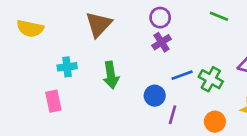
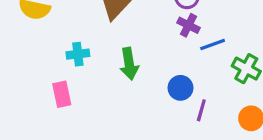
purple cross: (162, 42) -> (189, 25), turned -30
blue line: (182, 75) -> (213, 45), moved

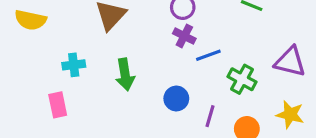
purple line: (201, 110) -> (210, 116), moved

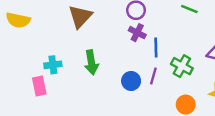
blue line: (208, 55) -> (156, 47), turned -72
cyan cross: (74, 65) -> (53, 65), moved
purple line: (210, 116) -> (153, 76), moved

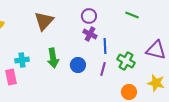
blue circle: (131, 81) -> (78, 65), moved

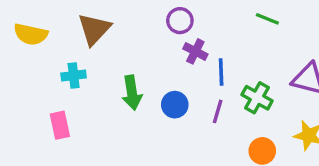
purple circle: (89, 16) -> (180, 21), moved
brown triangle: (44, 21) -> (94, 29), moved
cyan cross: (22, 60) -> (74, 75), moved

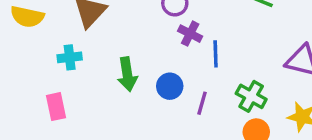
green cross: (257, 98) -> (251, 96), moved
purple line: (218, 111) -> (202, 103), moved

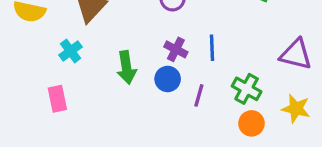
purple cross: (190, 34) -> (176, 49), moved
cyan cross: (70, 57) -> (71, 51), turned -30

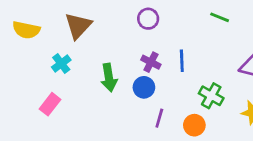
purple line: (199, 95) -> (159, 118), moved
pink rectangle: (57, 99) -> (50, 104), turned 50
orange circle: (252, 123) -> (194, 125), moved

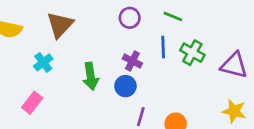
green line: (220, 17) -> (173, 16), moved
blue line: (182, 61) -> (163, 47), moved
green cross: (211, 96) -> (192, 53), moved

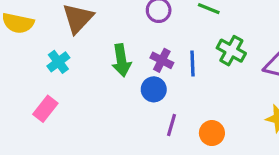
blue line: (163, 47) -> (193, 64), moved
green arrow: (91, 76) -> (121, 60), moved

